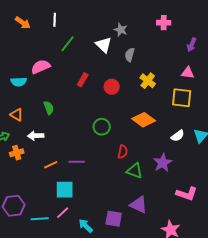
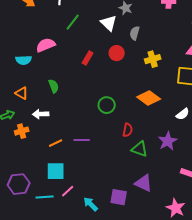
yellow cross: (148, 81) -> (153, 59), turned 35
red circle: (112, 87) -> (117, 53), moved
cyan square: (65, 190) -> (56, 171), moved

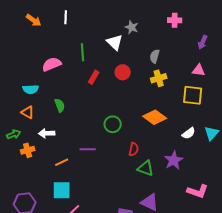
green line: (73, 22) -> (83, 52), moved, turned -42
gray semicircle: (135, 33) -> (155, 56), moved
cyan semicircle: (24, 60) -> (31, 89), moved
purple line: (82, 140) -> (88, 149), moved

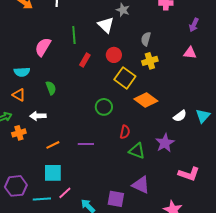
pink semicircle: (52, 64) -> (43, 47), turned -36
yellow square: (193, 95) -> (125, 78), moved, turned 30
purple line: (88, 149) -> (86, 144), moved

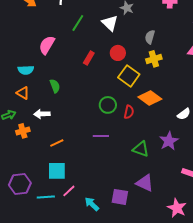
green line: (74, 35) -> (78, 23), moved, turned 36
red semicircle: (125, 132) -> (129, 112), moved
purple line: (86, 144) -> (101, 136), moved

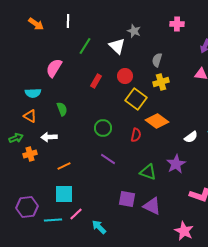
green circle: (108, 105) -> (103, 128), moved
purple line: (101, 136) -> (108, 159), turned 35
purple square: (120, 197) -> (127, 199), moved

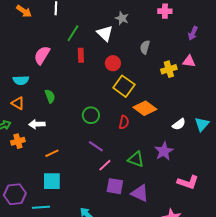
red rectangle: (96, 81) -> (81, 55), moved, turned -32
yellow cross: (161, 82) -> (169, 69), moved
pink line: (76, 214) -> (105, 165), moved

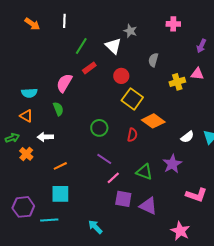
pink semicircle: (42, 55) -> (64, 83), moved
red rectangle: (81, 55) -> (89, 68), turned 56
orange cross: (18, 141) -> (26, 154), turned -32

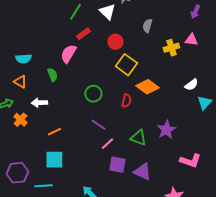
pink semicircle: (64, 83) -> (68, 54), moved
white semicircle: (187, 137) -> (191, 85), moved

